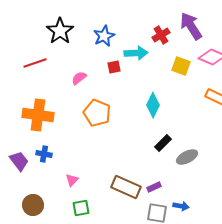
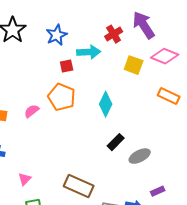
pink semicircle: (79, 78) -> (32, 111), moved
orange pentagon: (97, 113) -> (62, 97), moved
purple rectangle: (154, 187) -> (158, 191), moved

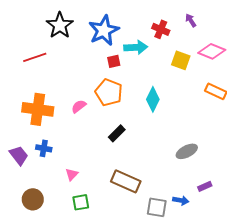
purple arrow: (144, 25) -> (191, 20), size x0.5
red cross: (114, 34) -> (161, 29), turned -36
blue star: (57, 35) -> (104, 30), size x1.4
black rectangle: (116, 142) -> (117, 133), moved

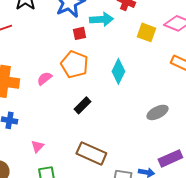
gray ellipse: (187, 151) -> (157, 112), moved
purple rectangle: (205, 186) -> (170, 158), size x1.6

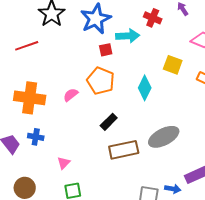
yellow square: (146, 32) -> (173, 65), moved
gray ellipse: (157, 112) -> (164, 137), moved, size x1.4
brown rectangle: (91, 153) -> (124, 150), moved, turned -36

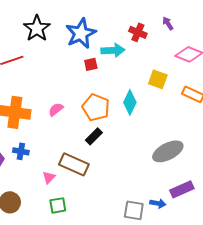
orange pentagon: (101, 81) -> (96, 107), moved
gray ellipse: (164, 137) -> (168, 151), moved
brown rectangle: (124, 150) -> (74, 164), moved, turned 36

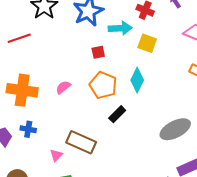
red square: (91, 64) -> (98, 52), moved
yellow square: (158, 79) -> (147, 43), moved
black rectangle: (94, 136) -> (117, 114), moved

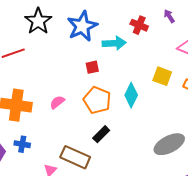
yellow square: (147, 43) -> (162, 76), moved
black rectangle: (117, 114) -> (101, 134), moved

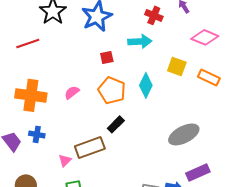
cyan arrow: (114, 43) -> (140, 41), moved
brown rectangle: (75, 157) -> (90, 147), turned -44

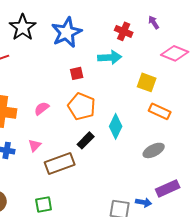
orange rectangle: (209, 77) -> (160, 111), moved
cyan diamond: (146, 85) -> (116, 126), moved
gray ellipse: (184, 134) -> (154, 150), size x0.7
pink triangle: (65, 160) -> (35, 145), moved

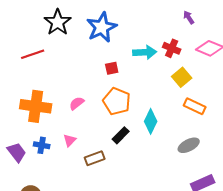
red cross: (124, 31) -> (172, 48), moved
yellow square: (147, 82) -> (182, 77), turned 30
brown rectangle: (60, 163) -> (95, 158), size x0.7

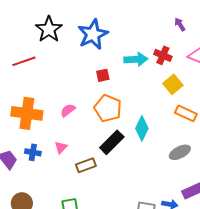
black rectangle: (121, 135) -> (112, 142), size x1.4

